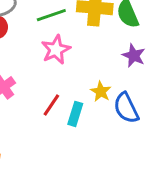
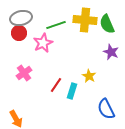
pink star: (56, 50) -> (43, 43), moved
blue semicircle: (126, 108) -> (106, 109), moved

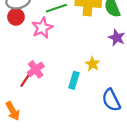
pink cross: (24, 73) -> (36, 69), moved
red line: (56, 85) -> (26, 79), moved

